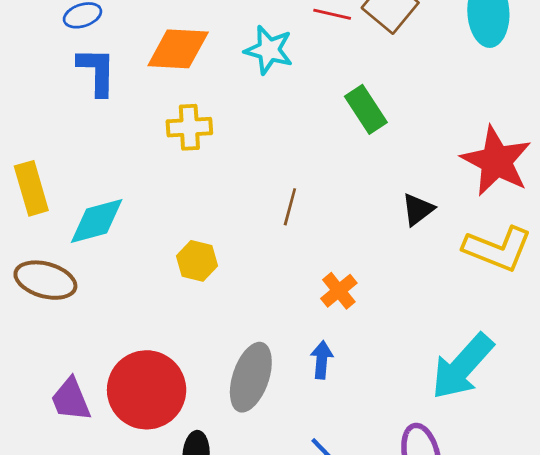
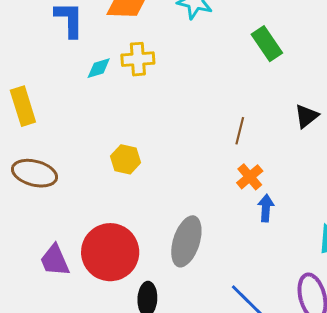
brown line: (290, 207) -> (240, 131), moved
cyan diamond: (97, 221) -> (99, 68), moved, size x0.6
yellow hexagon: (197, 261) -> (126, 159), moved
blue arrow: (322, 360) -> (266, 208), moved

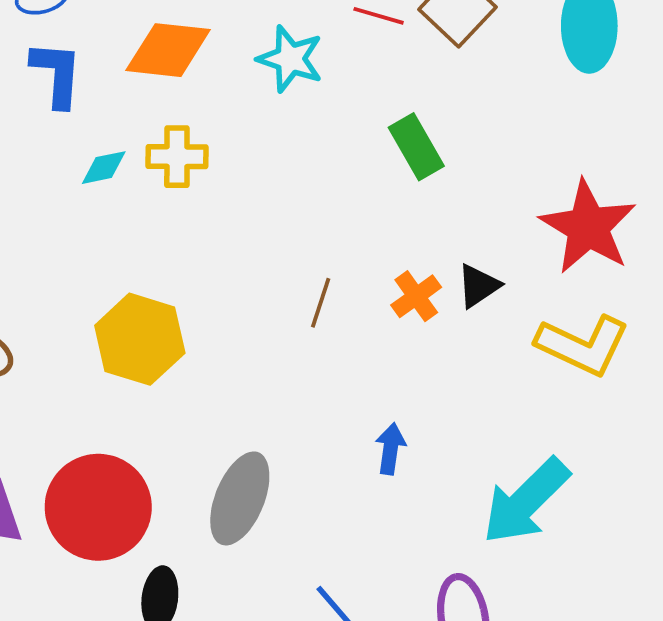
brown line: (240, 131) -> (321, 303), moved
yellow hexagon: (126, 159) -> (140, 339), size x1.6
orange cross: (250, 177) -> (416, 296), moved

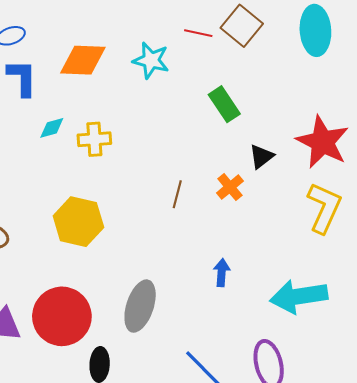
yellow cross: (177, 157) -> (94, 139), moved
black triangle: (478, 286) -> (261, 156), moved
yellow L-shape: (583, 345) -> (324, 208), turned -87
cyan arrow: (526, 501) -> (299, 296), turned 40

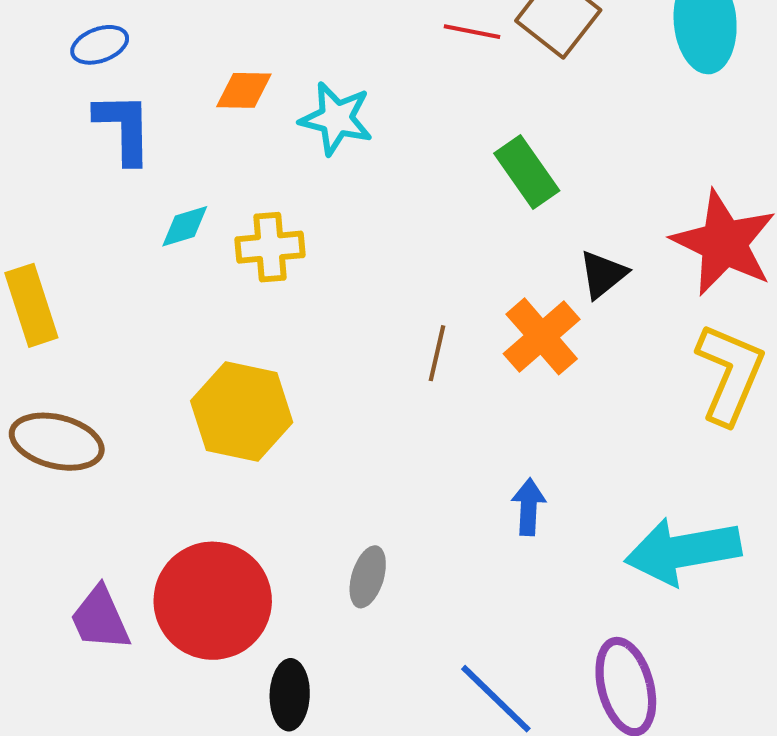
orange diamond: (83, 60) -> (244, 90), size x0.6
cyan star: (151, 60) -> (336, 119), moved
orange cross: (230, 187) -> (542, 336), size x1.4
gray ellipse: (140, 306) -> (368, 577), size x0.6

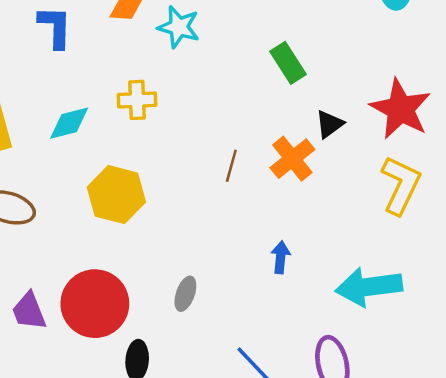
cyan diamond: (185, 226) -> (69, 123), moved, size x1.4

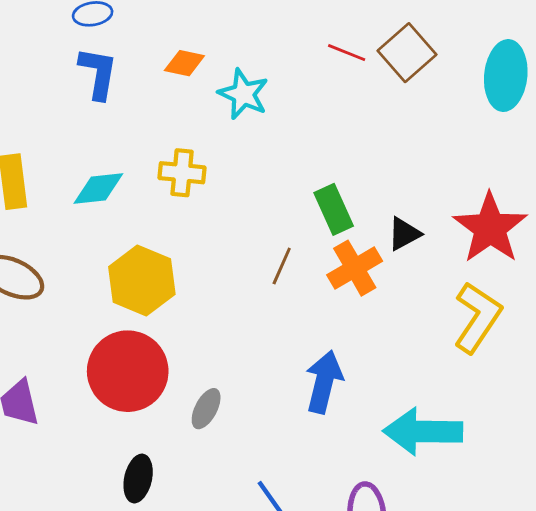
green rectangle: (288, 63) -> (334, 209), moved
blue arrow: (281, 257) -> (324, 382), size x1.6
red circle: (95, 304) -> (128, 371), moved

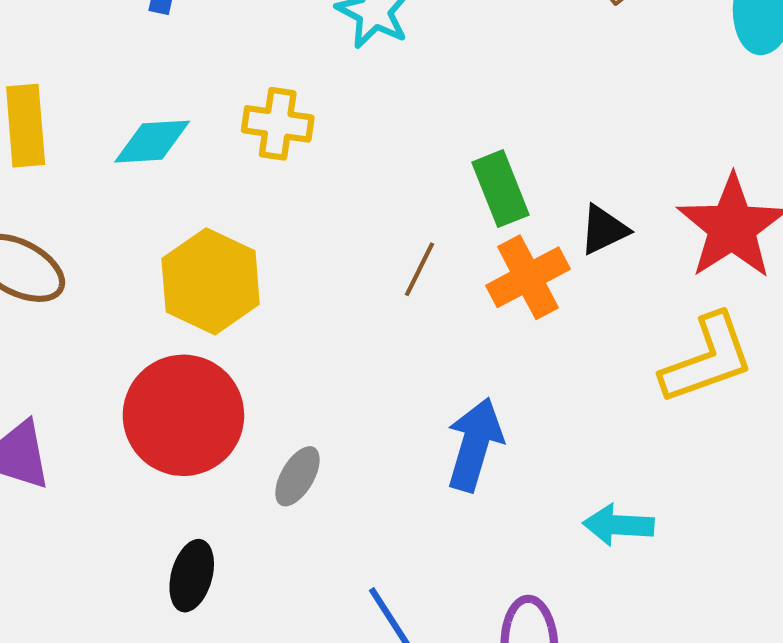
yellow L-shape: (477, 317) -> (707, 359), turned 34
cyan arrow: (423, 431) -> (618, 525), size x0.6

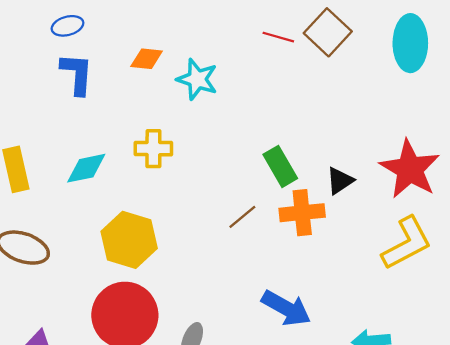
brown line: (420, 269) -> (242, 217), turned 32
orange cross: (528, 277) -> (302, 213), turned 30
blue arrow: (475, 444) -> (286, 308), turned 111

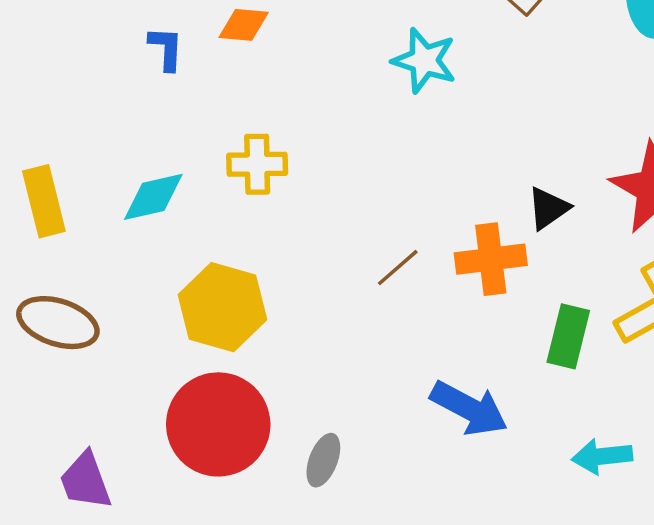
blue L-shape: (77, 74) -> (166, 48), moved, size x0.7
cyan star: (197, 79) -> (424, 61), moved
green rectangle: (280, 166) -> (568, 336), moved, turned 45

